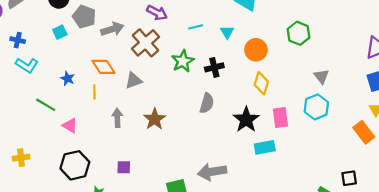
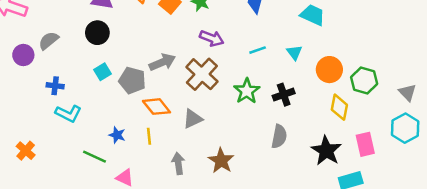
gray pentagon: (84, 17) -> (132, 80), moved
green hexagon: (299, 33) -> (364, 81), moved
blue star: (68, 78) -> (117, 135), moved

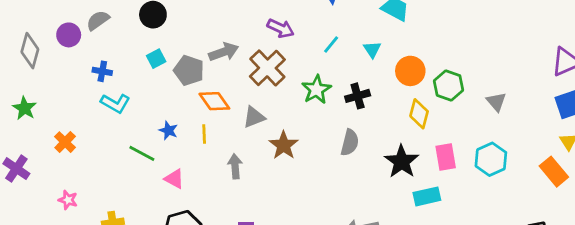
cyan line: (258, 50) -> (331, 45), turned -35
cyan hexagon: (405, 128) -> (491, 159), moved
brown star: (221, 161) -> (284, 145), moved

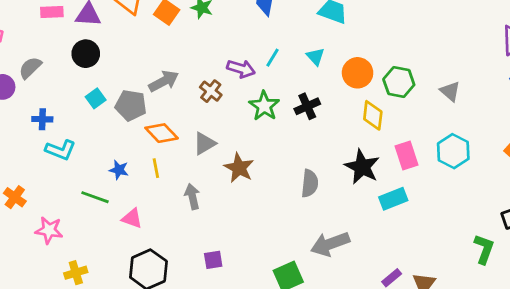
purple arrow: (281, 28) -> (241, 69), moved
brown cross: (267, 68) -> (211, 91), size x0.6
gray semicircle: (350, 143) -> (310, 183), moved
pink star: (68, 200) -> (49, 230), moved, size x1.4

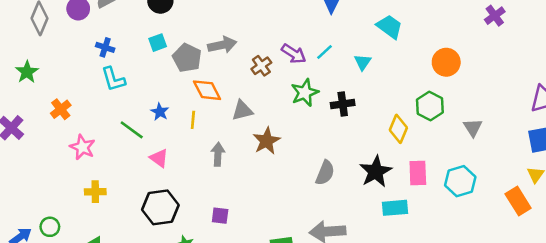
orange circle: (358, 73) -> (446, 62), moved
cyan L-shape: (60, 150) -> (113, 79), turned 36

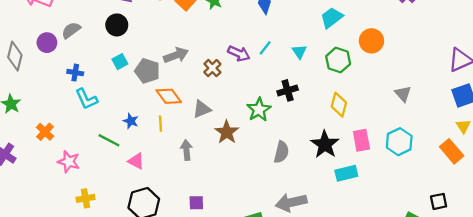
cyan trapezoid: (390, 27) -> (332, 18), moved, turned -65
green star: (305, 93) -> (259, 110), moved
green hexagon: (430, 106) -> (338, 60), moved

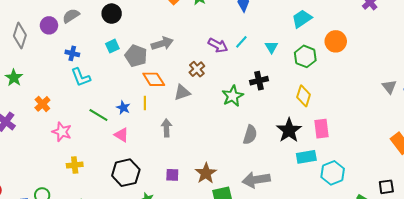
brown cross: (212, 68) -> (197, 69), moved
gray triangle: (403, 94) -> (389, 87), moved
blue star: (131, 121) -> (123, 108), moved
brown star: (227, 132) -> (206, 173), moved
cyan hexagon: (399, 142) -> (333, 173), moved

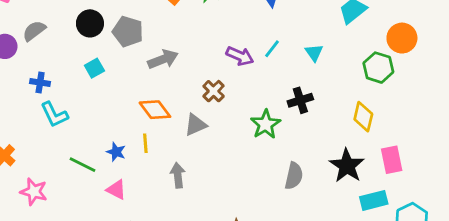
gray pentagon: (136, 56) -> (128, 32), moved
green hexagon: (305, 56) -> (378, 68), moved

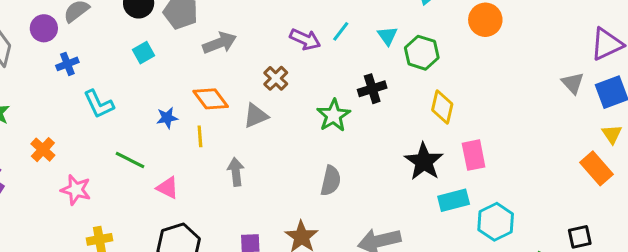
green hexagon: (378, 68) -> (422, 53), moved
blue cross: (40, 83) -> (67, 64), moved, turned -30
blue star: (116, 152) -> (167, 118), moved, turned -30
gray semicircle: (294, 176) -> (331, 181), moved

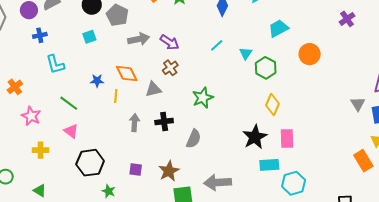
purple arrow: (305, 39) -> (170, 42), moved
black cross: (372, 89) -> (164, 122), moved
pink triangle: (168, 188) -> (71, 131), moved

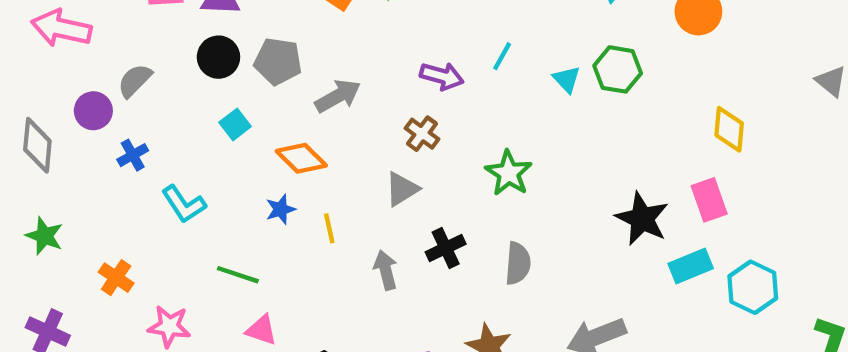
purple arrow: (170, 42) -> (442, 76), moved
cyan triangle: (246, 53) -> (567, 79), moved
orange diamond: (127, 74) -> (301, 158), moved
yellow diamond: (273, 105) -> (729, 129), moved

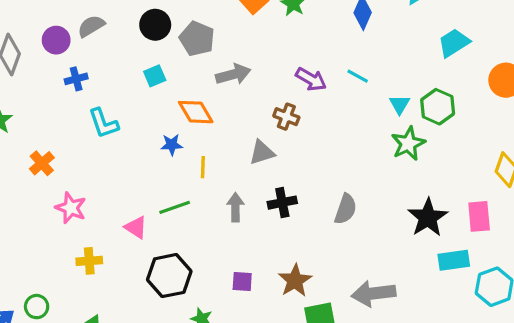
cyan line: (502, 56) -> (358, 76), turned 75
brown cross: (422, 134) -> (286, 117), turned -30
green star: (509, 173) -> (408, 144), moved
gray semicircle: (518, 263) -> (346, 209), moved
green line: (238, 275) -> (175, 207), moved, turned -52

